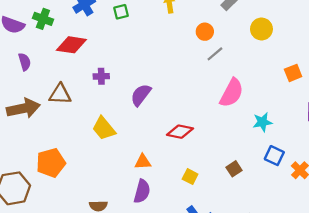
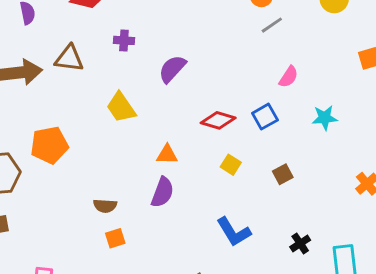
pink semicircle: (232, 93) -> (289, 77), size x0.6
blue square: (274, 156) -> (265, 117), moved, turned 30
yellow square: (190, 177) -> (231, 165), moved

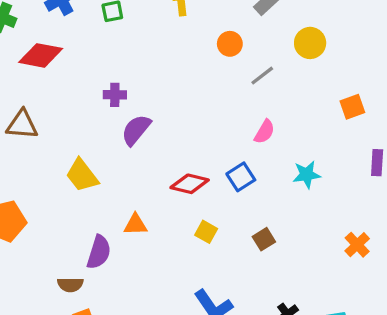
gray line: (272, 25) -> (262, 76), moved
purple cross: (124, 40) -> (115, 95), moved
purple semicircle: (162, 192) -> (99, 252), moved

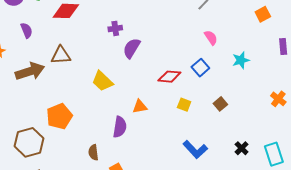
pink semicircle: (264, 132) -> (211, 38), turned -56
brown semicircle: (70, 285) -> (93, 152), moved, turned 91

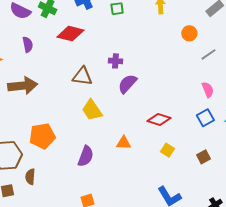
brown triangle: (61, 55) -> (82, 76), moved
blue square: (200, 68) -> (205, 118), moved
purple semicircle: (120, 127) -> (86, 156), moved
brown semicircle: (93, 152) -> (30, 177), moved

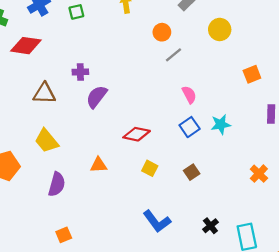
gray line: (208, 54) -> (173, 55), moved
yellow trapezoid: (92, 110) -> (47, 141), moved

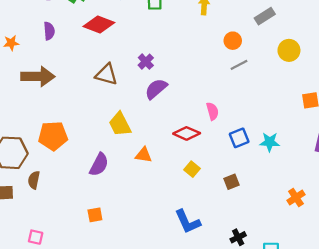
purple cross: (80, 72) -> (146, 62), turned 35
pink semicircle: (189, 95) -> (212, 111), moved
yellow trapezoid: (47, 141) -> (120, 124), moved

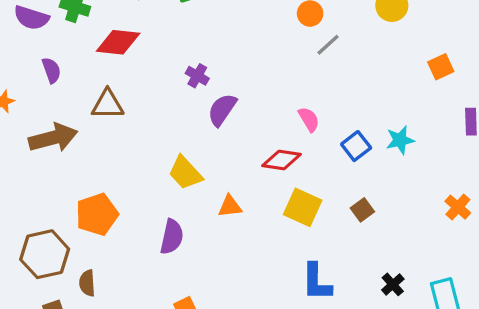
brown triangle: (106, 74) -> (108, 104), moved
yellow square: (192, 169) -> (303, 207), size x1.6
blue L-shape: (188, 222) -> (317, 282), turned 40

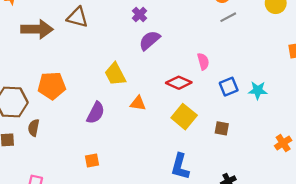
brown square: (362, 210) -> (222, 128), turned 32

